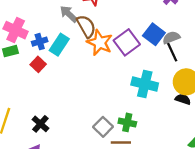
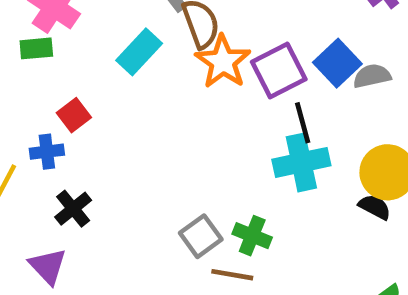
blue cross: (40, 42) -> (47, 152), moved
black line: (172, 52) -> (303, 123), moved
red square: (38, 64) -> (74, 115), moved
cyan cross: (145, 84) -> (301, 162), turned -35

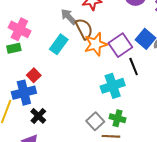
orange star: (223, 62) -> (96, 44), turned 30
blue cross: (47, 152) -> (24, 93), size x1.6
cyan cross: (301, 162) -> (113, 86), moved

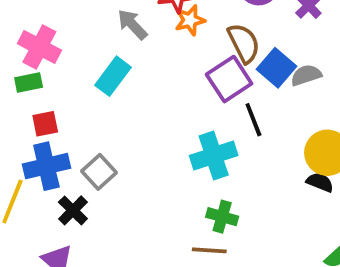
brown semicircle: (84, 29) -> (244, 43), moved
orange star: (96, 44) -> (190, 20), moved, size x0.7
red square: (34, 75) -> (45, 124), moved, turned 32
gray square: (95, 121) -> (99, 172), moved

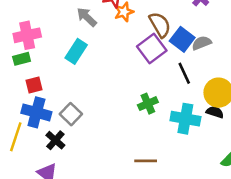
pink cross: (39, 47) -> (27, 35), turned -36
black line: (253, 120) -> (184, 73), moved
cyan cross: (214, 155) -> (185, 119), moved, turned 32
blue cross: (46, 166) -> (36, 112), turned 32
green cross: (222, 217) -> (148, 104), moved, turned -36

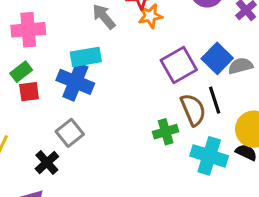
brown semicircle: (160, 25) -> (193, 110), moved
cyan rectangle: (76, 51) -> (86, 57), turned 40
green rectangle: (22, 59) -> (21, 72), moved, turned -30
blue cross: (36, 112) -> (75, 82), moved

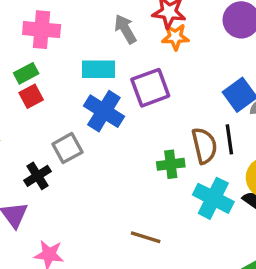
purple square: (179, 65) -> (150, 88), moved
blue cross: (75, 82) -> (104, 111), moved
red square: (29, 92) -> (31, 96), turned -30

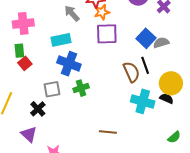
green rectangle: (26, 73) -> (19, 51), turned -56
purple square: (150, 88) -> (107, 34), moved, turned 30
gray square: (67, 148) -> (52, 89), turned 30
green cross: (171, 164) -> (81, 88), moved

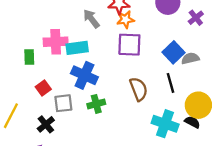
pink cross: (23, 23) -> (56, 42), moved
red square: (25, 63) -> (43, 88), moved
brown semicircle: (131, 72) -> (139, 89), moved

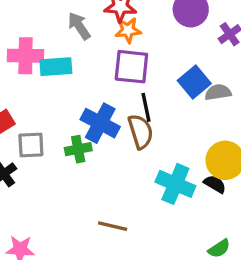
blue cross: (84, 75) -> (100, 123), moved
black line: (171, 83) -> (146, 107), moved

